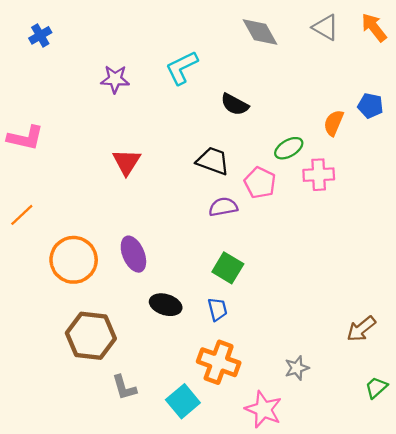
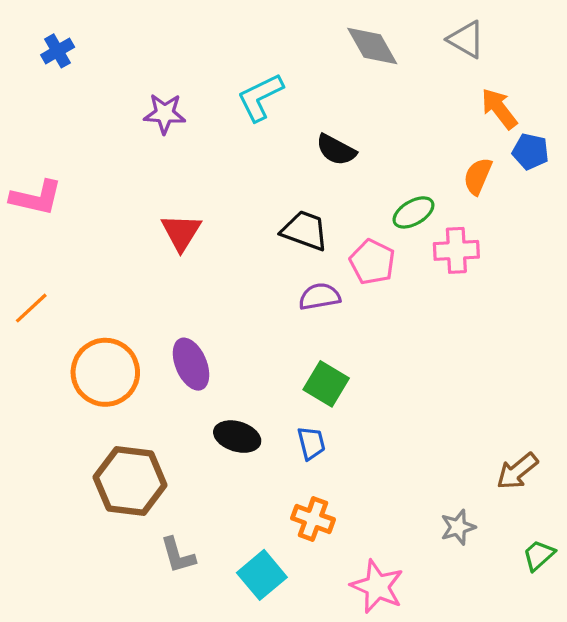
orange arrow: (374, 27) -> (499, 109), moved
orange cross: (219, 362) -> (313, 519), size x0.7
gray star: (297, 368) -> (458, 527), moved

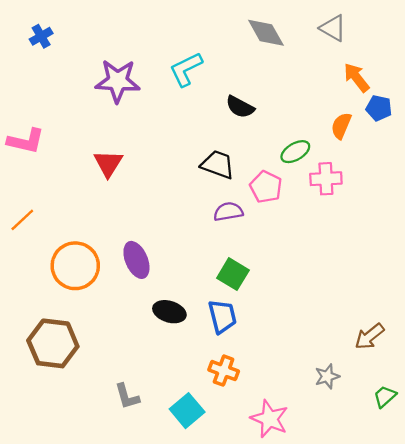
purple star: (165, 114) -> (118, 81), size x1.5
red triangle: (181, 232) -> (108, 163), moved
blue trapezoid: (311, 443) -> (222, 316), size x1.4
brown hexagon: (130, 481) -> (53, 343), moved

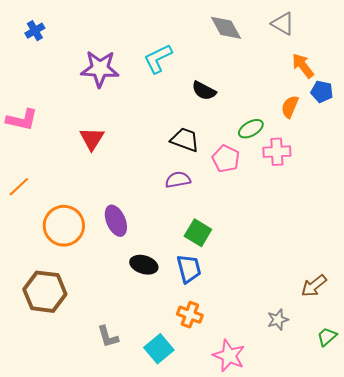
purple semicircle: (228, 212) -> (178, 180), moved

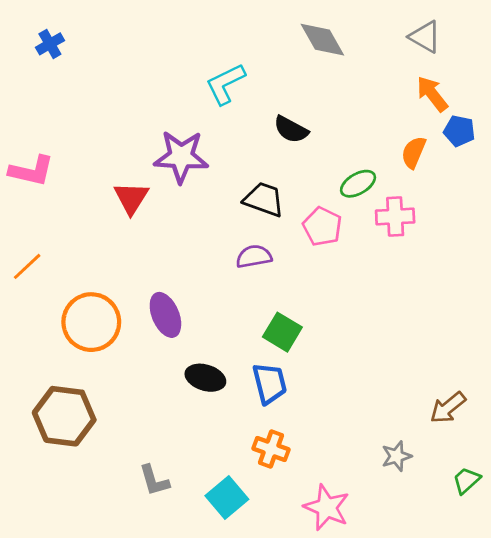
gray triangle: (283, 24) -> (425, 37), moved
purple star: (100, 69) -> (181, 157), moved

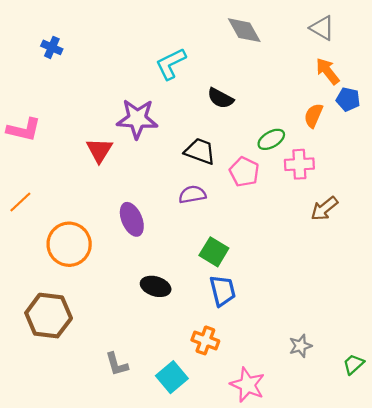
blue cross: (50, 44) -> (52, 47), moved, turned -36
purple ellipse: (165, 315) -> (132, 219), moved
blue trapezoid: (270, 383) -> (223, 291), moved
brown arrow: (448, 408) -> (324, 209), moved

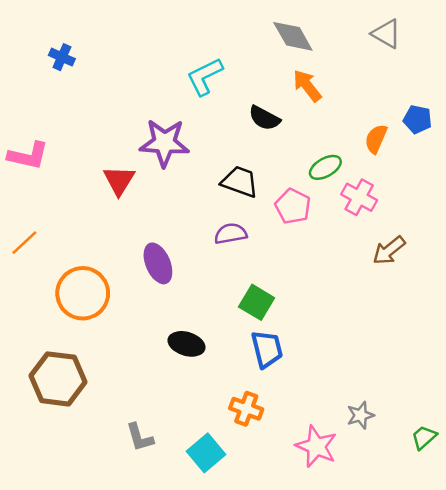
orange arrow: (328, 71) -> (307, 86), moved
pink cross: (299, 164) -> (359, 197), turned 32
pink star: (247, 385) -> (316, 446), moved

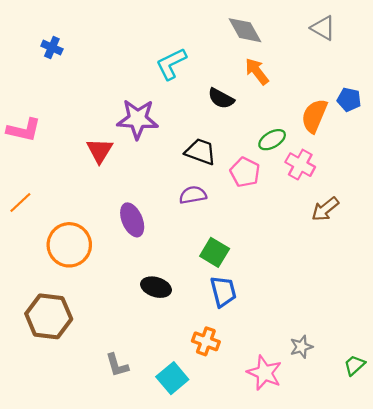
orange semicircle: (376, 139) -> (314, 116), size x1.4

